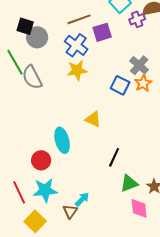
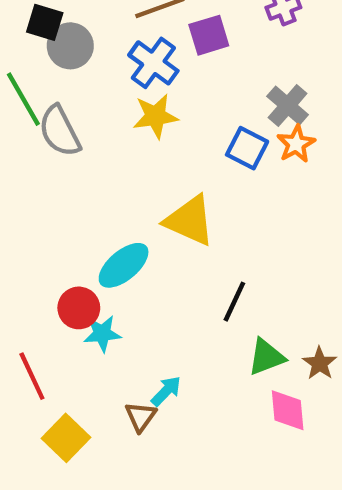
yellow triangle: (93, 119) -> (190, 221), size x1.5
cyan ellipse: (62, 140) -> (124, 265), turned 65
cyan star: (45, 190) -> (102, 334), moved, size x0.7

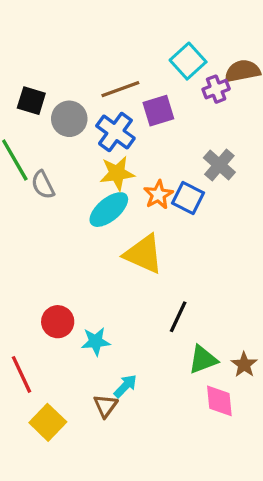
gray circle: (70, 46) -> (69, 119), moved
gray semicircle: (60, 131) -> (43, 185), size x0.7
orange star: (296, 144) -> (158, 195), moved
cyan ellipse: (124, 265) -> (109, 210), moved
cyan star: (102, 334) -> (96, 341), moved

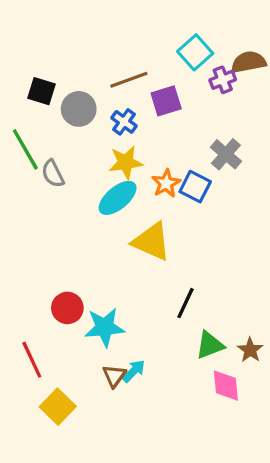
blue cross: (115, 132) -> (124, 122), size x0.7
cyan star: (96, 341) -> (105, 327), size x1.4
brown triangle: (106, 406) -> (114, 376), moved

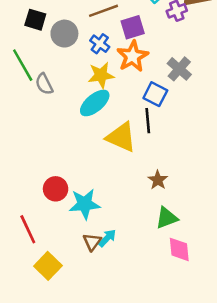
orange star: (166, 183) -> (133, 56), moved, size x1.4
black line: (185, 303) -> (148, 121), moved, turned -30
brown star: (250, 350) -> (158, 180), moved

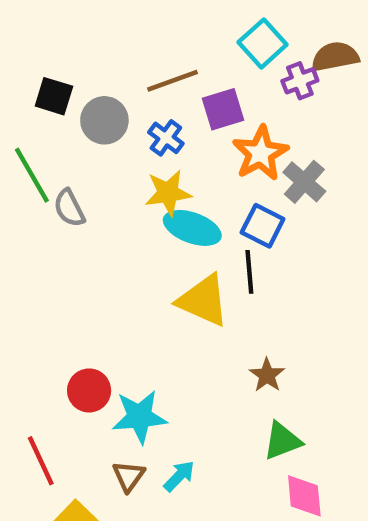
orange star: (133, 56) -> (260, 153), moved
cyan ellipse: (95, 103) -> (192, 228), moved, turned 60
brown triangle: (92, 242) -> (129, 476), moved

